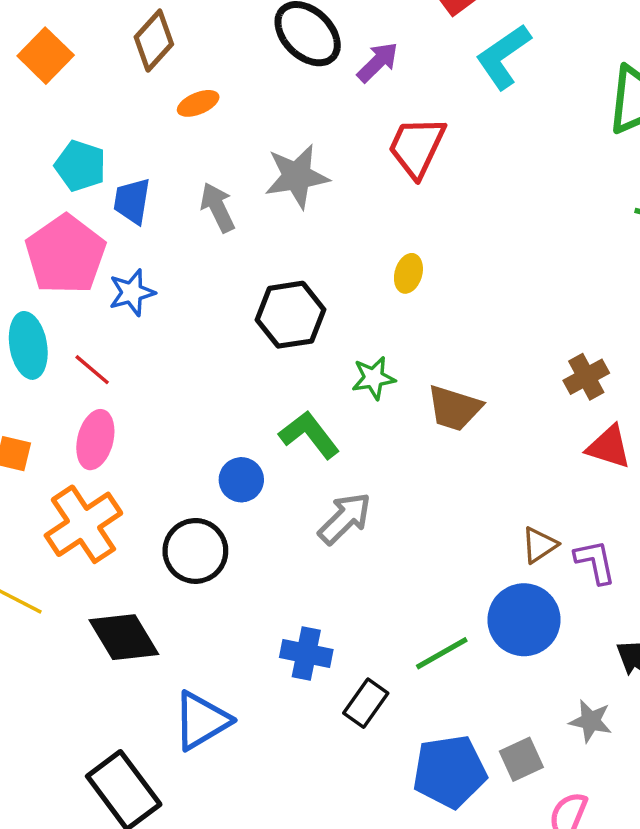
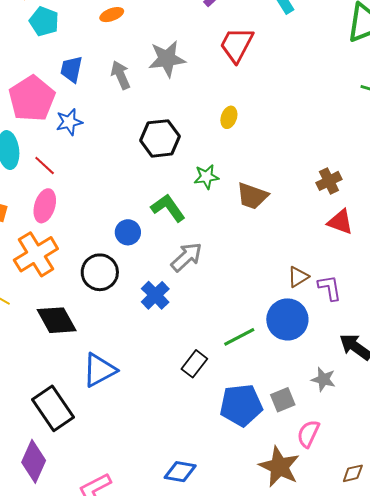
cyan pentagon: (80, 166) -> (44, 21), moved
blue cross: (306, 653) -> (155, 295), moved, turned 32

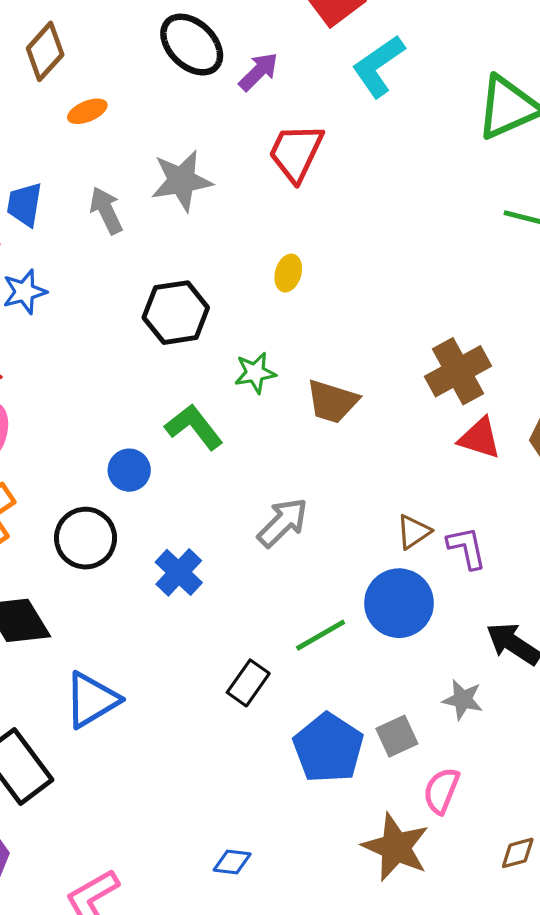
brown cross: (329, 181) -> (458, 371), size x1.5
gray arrow: (187, 257) -> (283, 522), moved
blue pentagon: (241, 405) -> (328, 748), turned -30
blue diamond: (180, 472) -> (232, 862), size x0.7

